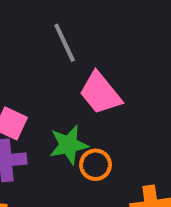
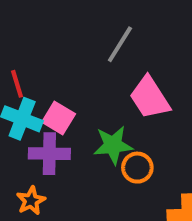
gray line: (65, 43) -> (120, 44), turned 51

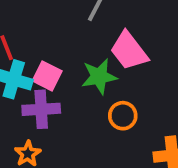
green star: (113, 145) -> (99, 76), moved

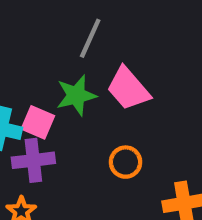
green star: (99, 76) -> (76, 95), moved

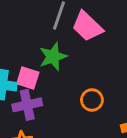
pink trapezoid: (128, 89) -> (87, 26), moved

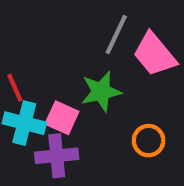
orange circle: (92, 100) -> (149, 141), moved

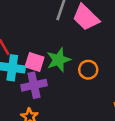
green star: (101, 92) -> (59, 60), moved

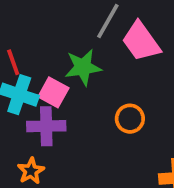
green star: (59, 60) -> (83, 67), moved

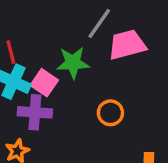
pink trapezoid: (141, 41) -> (127, 45), turned 105

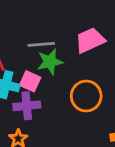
gray line: (99, 24) -> (41, 44), moved, turned 60
orange circle: (110, 113) -> (86, 96), size x1.5

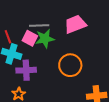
pink square: (30, 81) -> (30, 38), moved

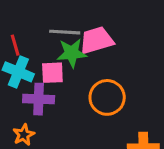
pink trapezoid: (75, 24) -> (96, 40), moved
pink square: (30, 38) -> (52, 73), moved, turned -35

